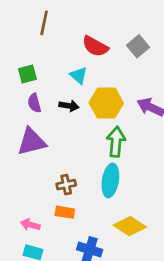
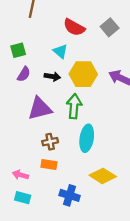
purple semicircle: (34, 103) -> (24, 74), turned -133
purple triangle: (32, 142) -> (40, 108), moved
green arrow: (116, 142) -> (74, 106), moved

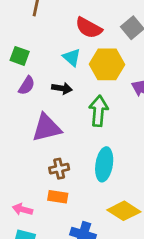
green square: (18, 50) -> (20, 56), turned 35
yellow hexagon: (83, 74) -> (107, 64), moved
green arrow: (74, 106) -> (99, 111), moved

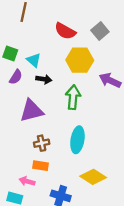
cyan triangle: (72, 57) -> (34, 60), moved
pink arrow: (22, 209) -> (27, 181), moved

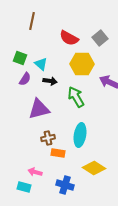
green arrow: (73, 97) -> (76, 97), turned -35
orange rectangle: (40, 166) -> (58, 153), moved

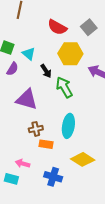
black arrow: (50, 81) -> (46, 71), moved, turned 48
purple triangle: (39, 109) -> (27, 99), turned 30

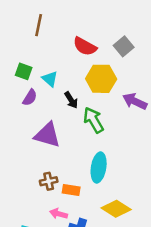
brown cross: (36, 129) -> (49, 181), moved
pink arrow: (23, 164) -> (59, 214), moved

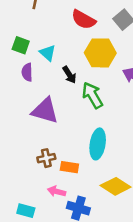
purple semicircle: (30, 98) -> (27, 72), turned 147

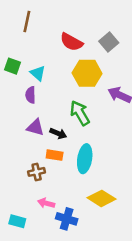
purple semicircle: (27, 72) -> (31, 95), moved
black arrow: (69, 75) -> (58, 133), moved, turned -35
purple triangle: (45, 111) -> (35, 127), size x0.7
orange rectangle: (69, 167) -> (55, 155), moved

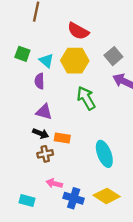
gray square: (109, 42) -> (113, 56), moved
yellow hexagon: (87, 73) -> (75, 61), moved
black arrow: (58, 133) -> (41, 133), moved
cyan ellipse: (85, 159) -> (104, 154), moved, turned -30
yellow diamond: (102, 198) -> (107, 196), moved

